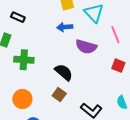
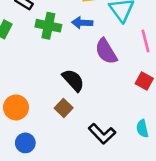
purple semicircle: (86, 47) -> (106, 51), turned 35
green cross: (24, 60) -> (48, 26), moved

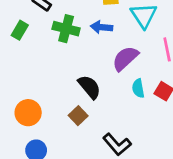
purple semicircle: (106, 51) -> (125, 58), turned 76
cyan semicircle: (142, 129) -> (138, 88), moved

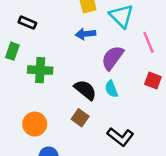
green cross: (66, 29) -> (40, 70), moved
cyan semicircle: (138, 88) -> (111, 89), moved

